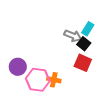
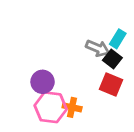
purple circle: (18, 67) -> (43, 82), moved

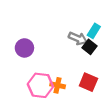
purple circle: (43, 82) -> (24, 48), moved
red square: (111, 84) -> (88, 82), moved

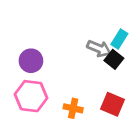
pink hexagon: (40, 85) -> (31, 96), moved

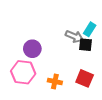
black square: (114, 59) -> (86, 45), turned -32
purple circle: (31, 61) -> (32, 49), moved

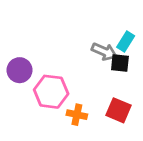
purple circle: (32, 49) -> (20, 70), moved
pink hexagon: (23, 72) -> (51, 92), moved

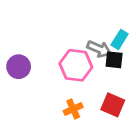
pink hexagon: (51, 92) -> (76, 65), moved
orange cross: (77, 115) -> (73, 109), turned -36

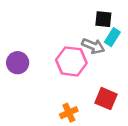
black square: (114, 60) -> (103, 19), moved
orange cross: (73, 109) -> (69, 113), moved

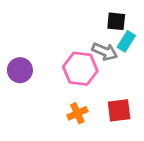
red square: (106, 99) -> (119, 110), turned -30
orange cross: (69, 113) -> (77, 113), moved

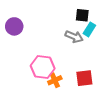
pink hexagon: (80, 69) -> (43, 67), moved
purple circle: (20, 70) -> (14, 26), moved

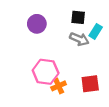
black square: (82, 15) -> (78, 17), moved
purple circle: (14, 26) -> (37, 24), moved

